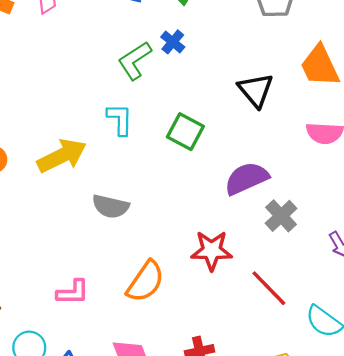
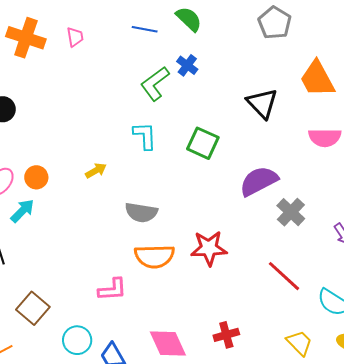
yellow arrow: (62, 156) -> (96, 171), size x0.5
red star: (212, 250) -> (209, 248), moved
orange semicircle: (145, 282) -> (154, 256), moved, turned 57

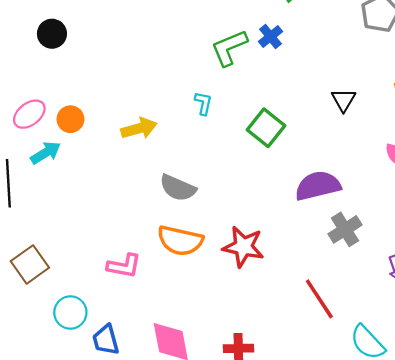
black triangle: (262, 103) -> (344, 100), size x0.7
cyan L-shape: (145, 136) -> (203, 103), size x0.7
yellow arrow: (96, 171) -> (139, 128), size x1.4

